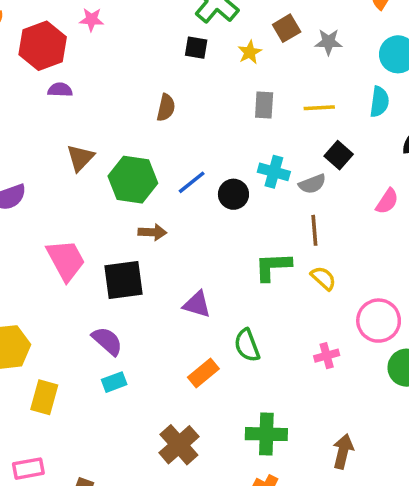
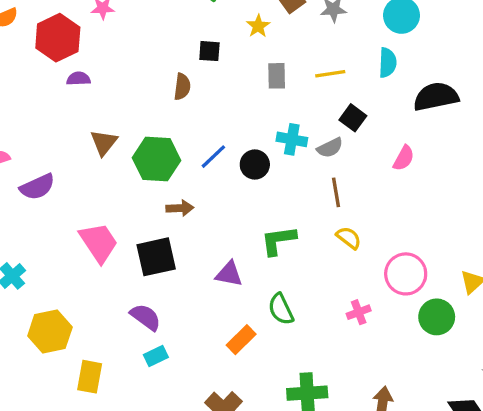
black square: (196, 48) -> (209, 51), moved
green L-shape: (273, 267) -> (278, 240), moved

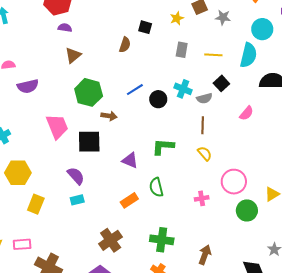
cyan semicircle: (388, 63) -> (248, 55), size x1.4
brown triangle: (104, 143) -> (73, 55), moved
green hexagon: (156, 159) -> (89, 92), moved

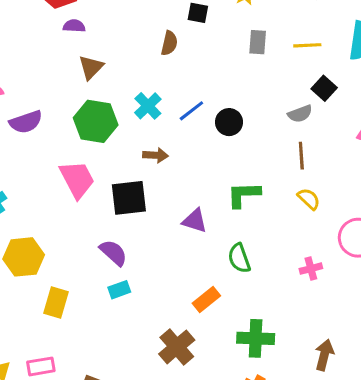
cyan cross: (183, 89) -> (148, 106), moved, turned 30
green hexagon: (89, 92) -> (96, 121), moved
orange rectangle: (129, 200) -> (206, 300), moved

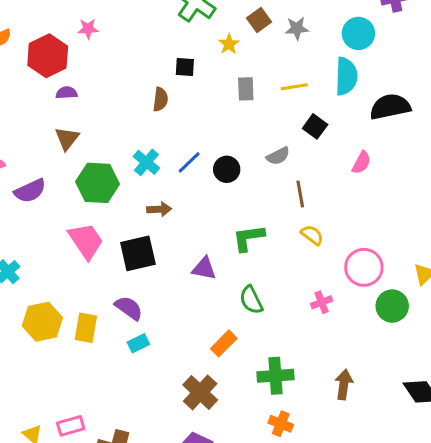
brown triangle: (91, 67) -> (67, 138), moved
gray semicircle: (300, 114) -> (278, 156), moved
yellow rectangle: (56, 302) -> (86, 328), moved

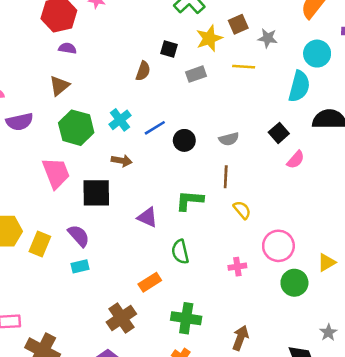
yellow star: (229, 44) -> (209, 38), size x1.5
yellow line: (294, 87) -> (244, 67), moved
gray rectangle: (246, 89) -> (196, 74), moved, turned 60
black square: (315, 126) -> (279, 133), moved
brown line: (300, 194) -> (226, 177), moved

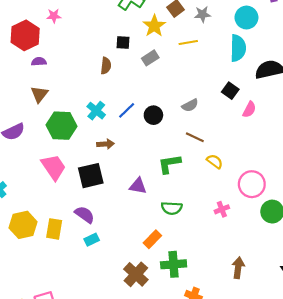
brown line: (226, 177) -> (195, 137), turned -54
green semicircle: (180, 252) -> (172, 208), turned -60
green cross: (186, 318) -> (174, 264), moved

